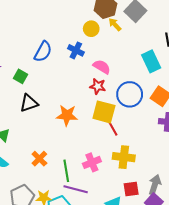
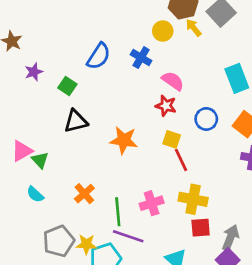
blue circle: (130, 94) -> (206, 119), size x0.7
yellow square: (104, 112) -> (172, 139), size x0.6
red square: (131, 189) -> (201, 228), moved

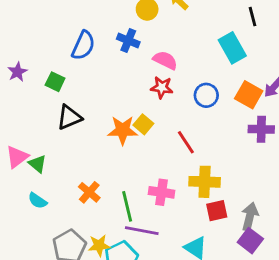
yellow square: (172, 139) -> (143, 124), moved, turned 30
pink cross: (152, 203) -> (161, 192), turned 35

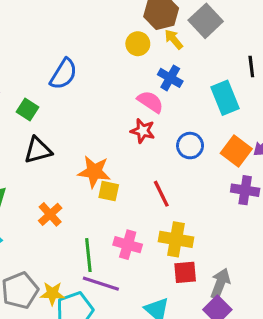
blue cross: (128, 41) -> (170, 78), moved
yellow square: (143, 124) -> (109, 191), moved, turned -36
orange cross: (89, 192) -> (50, 214), moved

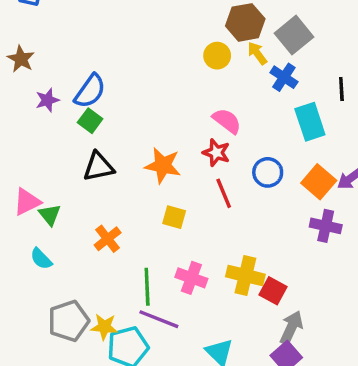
blue semicircle: (63, 74) -> (90, 91), moved
blue cross: (170, 78) -> (284, 77), moved
orange star: (94, 172) -> (163, 165), moved
red line: (161, 194) -> (224, 193), moved
red square: (185, 272) -> (273, 291), moved, turned 30

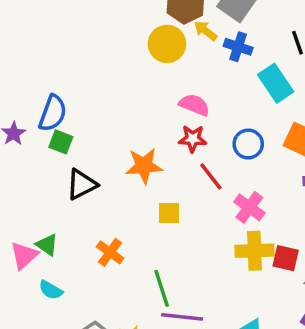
yellow circle: (217, 56) -> (167, 44), size x1.4
pink triangle: (27, 202) -> (24, 255), moved
pink cross: (191, 278) -> (249, 207), moved, turned 32

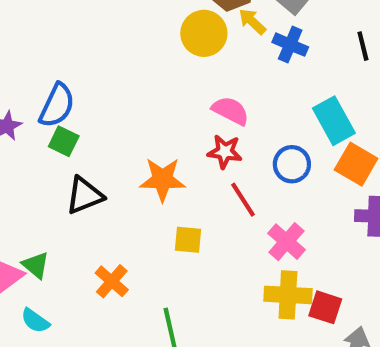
cyan rectangle: (276, 83) -> (334, 121), moved

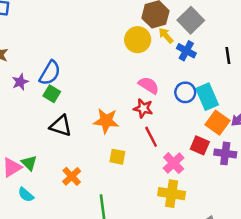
blue circle: (292, 164) -> (185, 92), moved
black triangle: (84, 195) -> (61, 126), turned 35
red square: (325, 307) -> (200, 145), moved

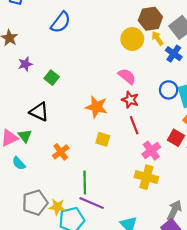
blue semicircle: (50, 73) -> (61, 22), moved
pink semicircle: (149, 85) -> (127, 76), moved
black triangle: (61, 126) -> (39, 112), moved

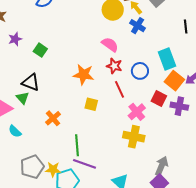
blue cross: (174, 54) -> (138, 26), moved
blue circle: (169, 90) -> (140, 71), moved
green triangle: (25, 136) -> (23, 98), moved

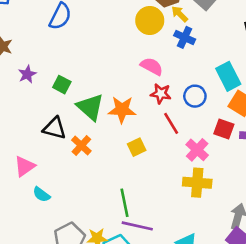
green triangle: (23, 98) -> (90, 107), moved, size x1.6
yellow square: (91, 104) -> (137, 147), turned -32
orange cross: (53, 118) -> (81, 146), moved

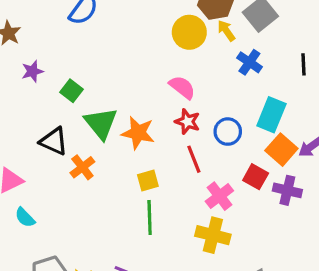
blue cross: (185, 37) -> (249, 62), moved
cyan rectangle: (228, 76) -> (271, 115), turned 40
green line: (125, 203) -> (150, 217), moved

